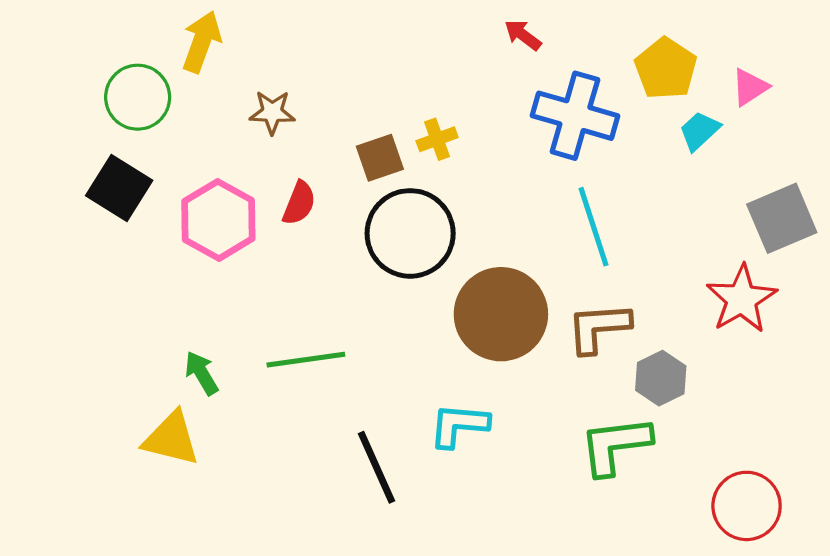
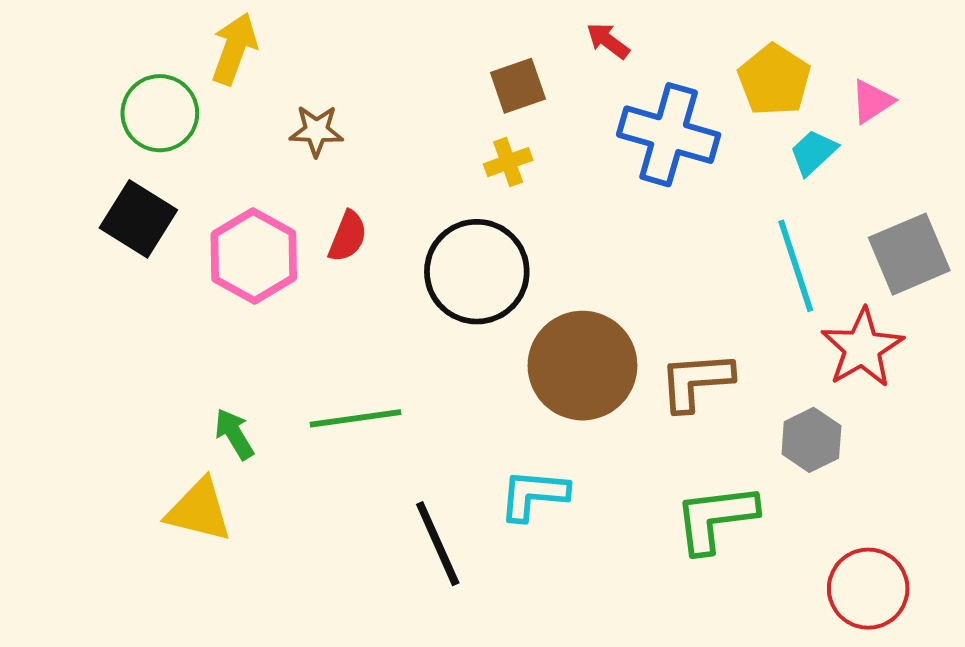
brown square: (380, 158) -> (518, 86), moved
cyan line: (593, 227) -> (796, 266), moved
gray hexagon: (661, 378) -> (811, 440), moved

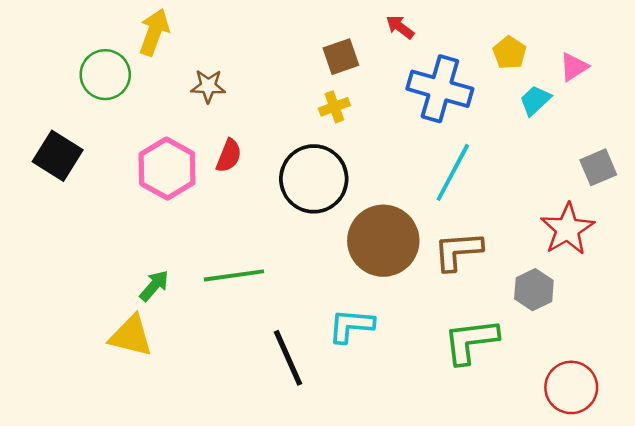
yellow pentagon: (774, 80) -> (509, 53), size x0.7
black square: (138, 219) -> (58, 156), moved
gray square: (909, 254) -> (598, 167), size x0.7
cyan line: (796, 266) -> (453, 172), moved, turned 46
green arrow: (234, 434) -> (154, 286), turned 72

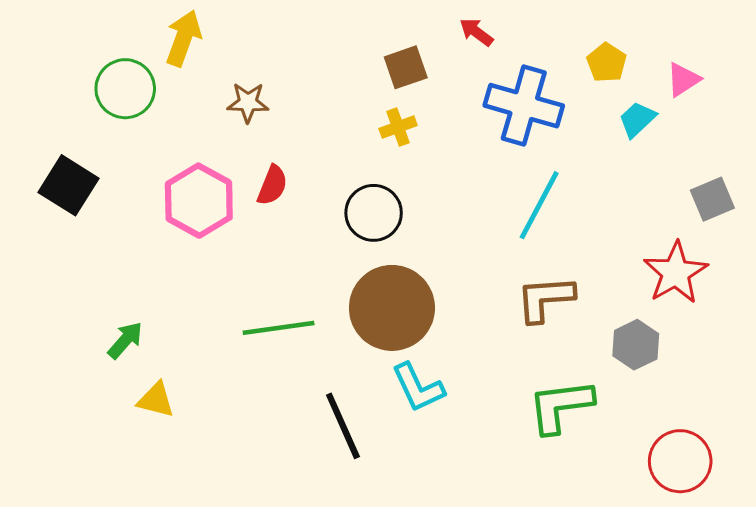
black circle: (314, 179) -> (374, 213), size x0.7
brown circle: (383, 241) -> (392, 308), moved
green arrow: (154, 286) -> (125, 340), moved
cyan L-shape: (351, 326) -> (418, 388), turned -120
yellow triangle: (131, 336) -> (156, 400), size x0.7

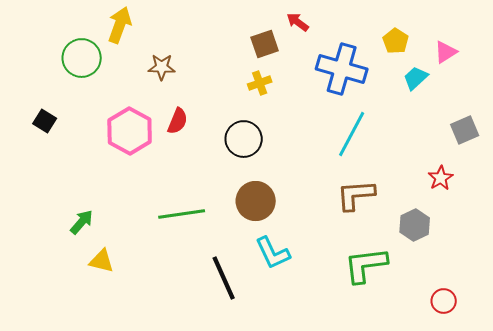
red arrow: (476, 32) -> (298, 22), moved
black square: (69, 185) -> (45, 121), size x0.6
red star: (676, 273) -> (441, 178), size x0.6
brown circle: (392, 308) -> (256, 201), size x0.7
red circle: (680, 461) -> (444, 301), size x0.6

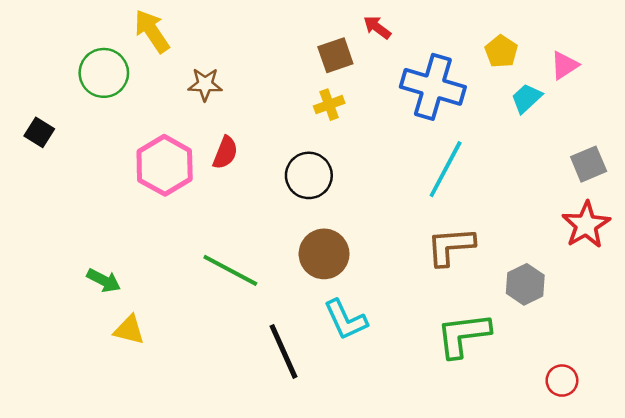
yellow arrow: (120, 25) -> (152, 31), turned -54
black square: (45, 121) -> (39, 132), moved
red star: (441, 178) -> (586, 225), moved, size x1.5
green line: (182, 214) -> (230, 270), turned 36
green arrow: (82, 222) -> (104, 281), turned 76

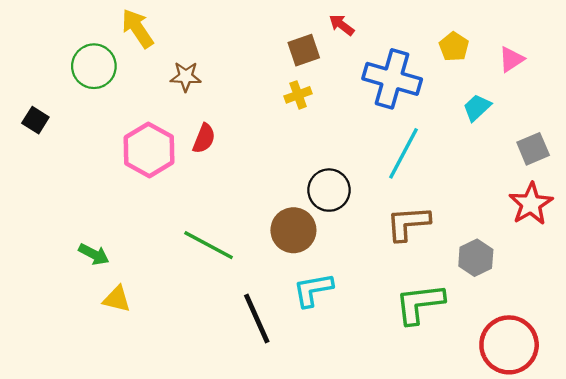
cyan trapezoid: (527, 98) -> (477, 108), moved
black circle: (309, 175) -> (329, 190), moved
cyan L-shape: (346, 320) -> (313, 290), turned 105
red circle: (562, 381) -> (509, 345), size x2.0

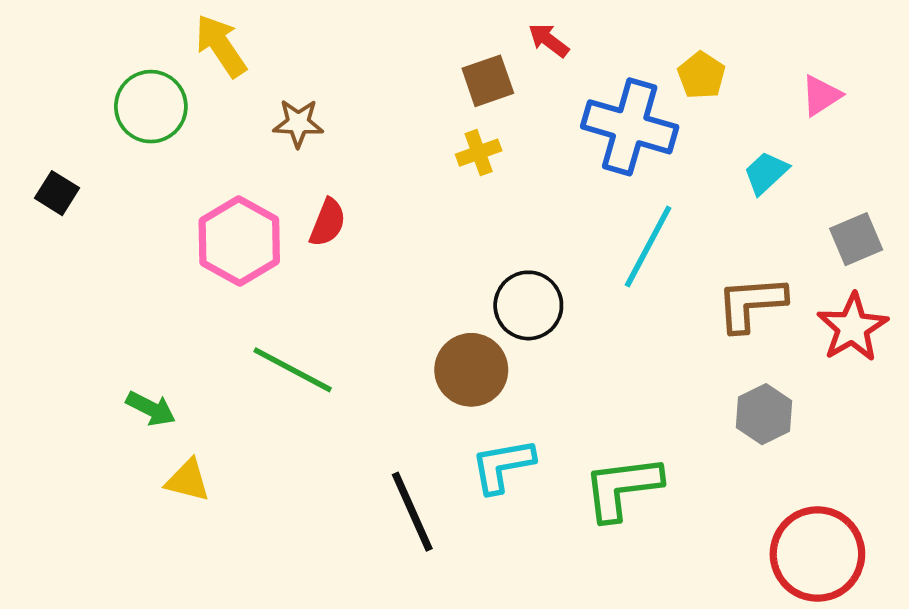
yellow pentagon: (454, 47) -> (701, 75), moved
brown L-shape: (408, 223) -> (751, 304), moved
green line: (209, 245) -> (293, 370), moved
green L-shape: (420, 304) -> (622, 488), moved

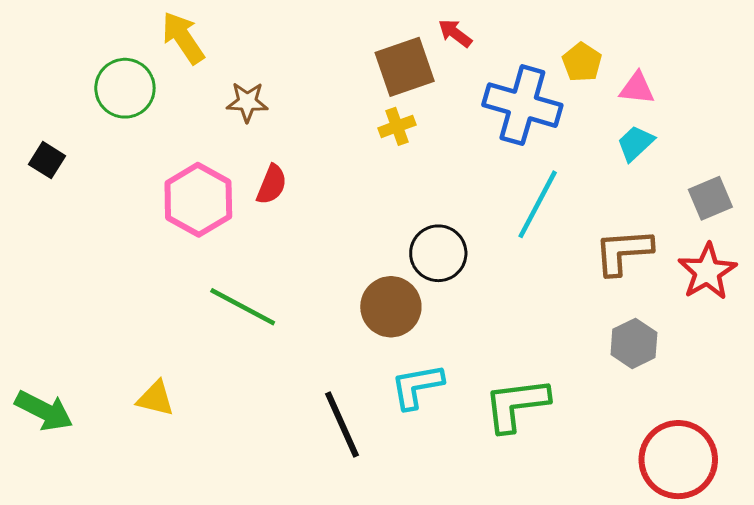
brown square: (488, 81) -> (405, 67), size x1.4
pink triangle: (821, 96) -> (637, 88), moved, turned 39
green arrow: (151, 409) -> (44, 411), moved, size x1.4

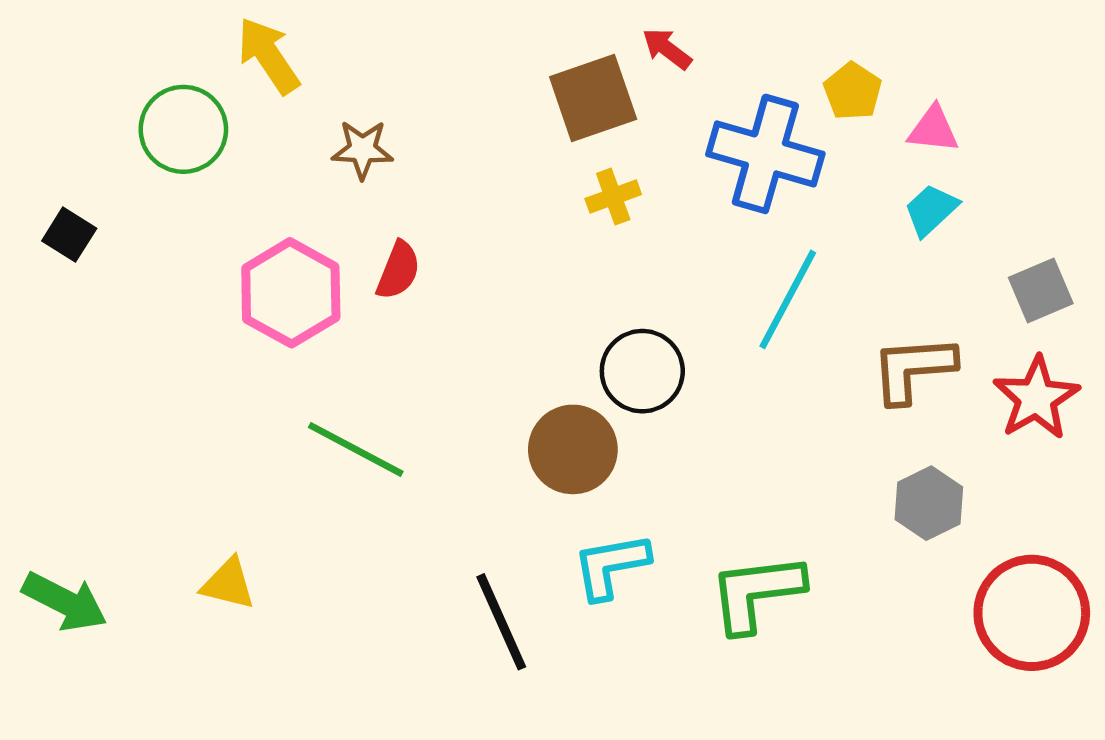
yellow cross: (397, 126) -> (613, 197), moved
red circle: (678, 460) -> (1032, 613), moved

